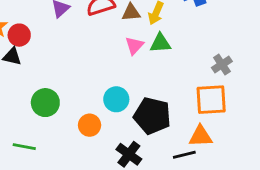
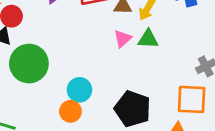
cyan circle: (116, 99) -> (79, 90), moved
green circle: (45, 103) -> (29, 64), moved, size x1.4

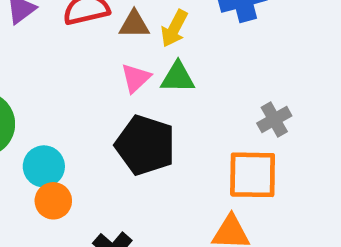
cyan circle: (79, 90) -> (44, 166), moved
black pentagon: (133, 109) -> (145, 145), moved

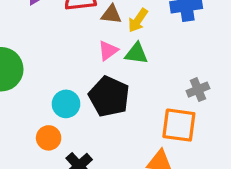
cyan circle: (44, 166) -> (66, 104), moved
orange circle: (53, 201) -> (49, 138), moved

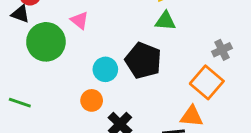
pink triangle: (108, 51) -> (80, 20), moved, turned -42
orange square: (179, 125) -> (207, 82), turned 36

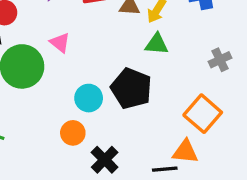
gray cross: (222, 50) -> (220, 60), moved

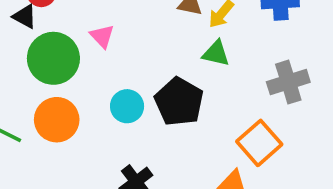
gray cross: (220, 60) -> (288, 82), size x1.5
orange circle: (73, 133) -> (57, 120), moved, size x1.5

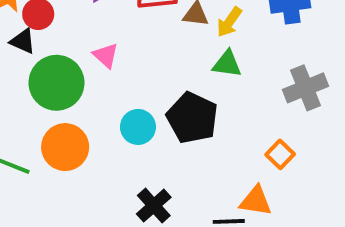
orange square: (259, 143) -> (280, 154), size x0.6

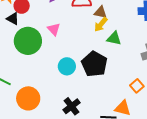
yellow arrow: (229, 22) -> (101, 24), moved
orange circle: (65, 147) -> (28, 98), moved

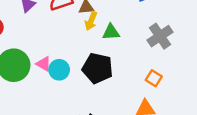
pink triangle: (54, 29) -> (44, 64), moved
cyan circle: (67, 66) -> (59, 70), moved

